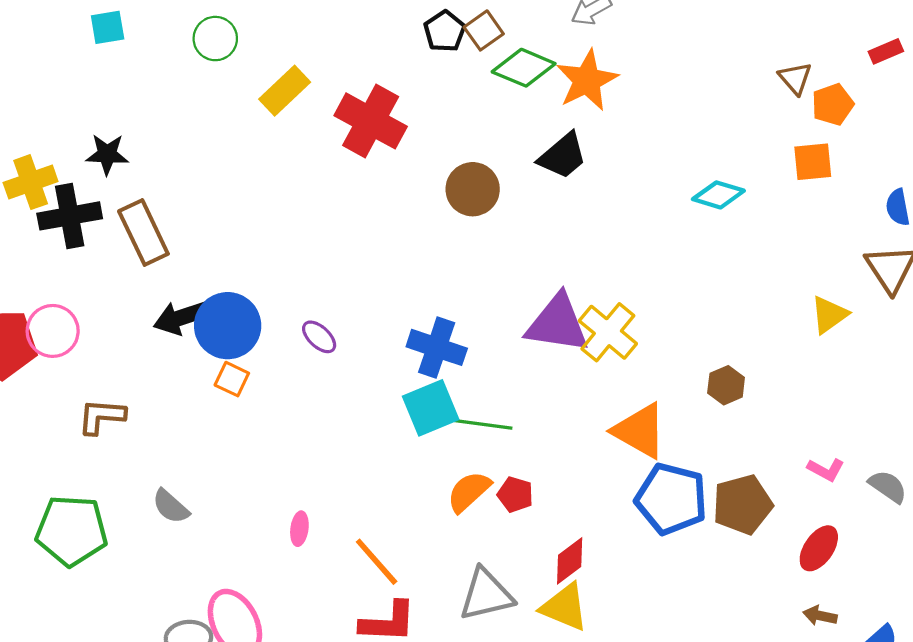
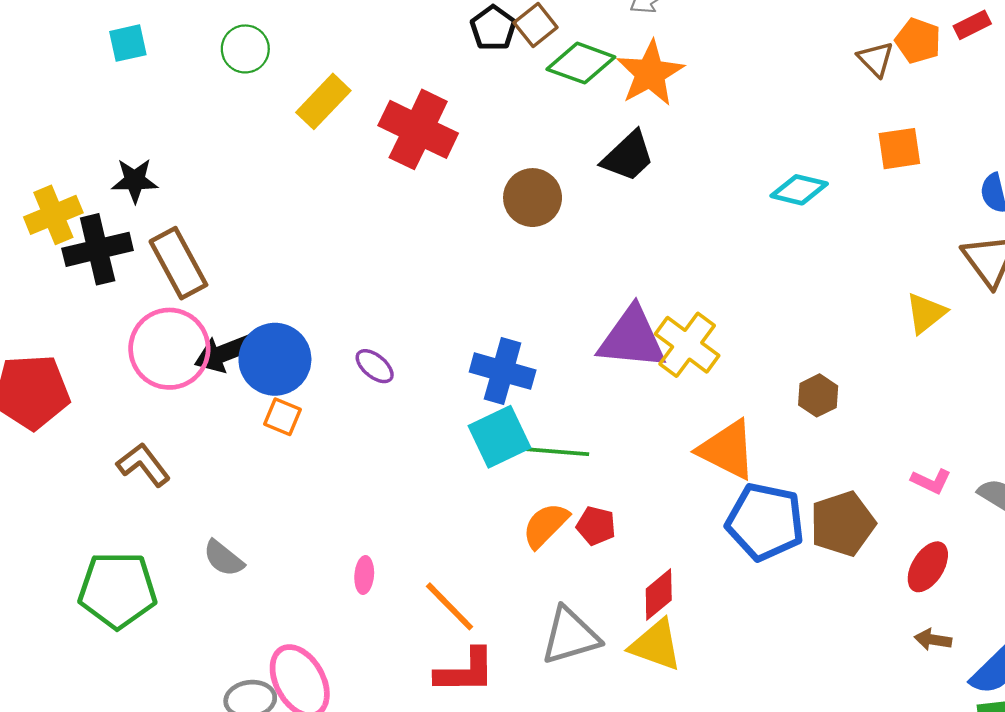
orange pentagon: (833, 104) -> (918, 41), moved, turned -30
pink circle: (53, 331) -> (169, 349), moved, size x1.4
brown L-shape: (101, 416) -> (143, 465), turned 51

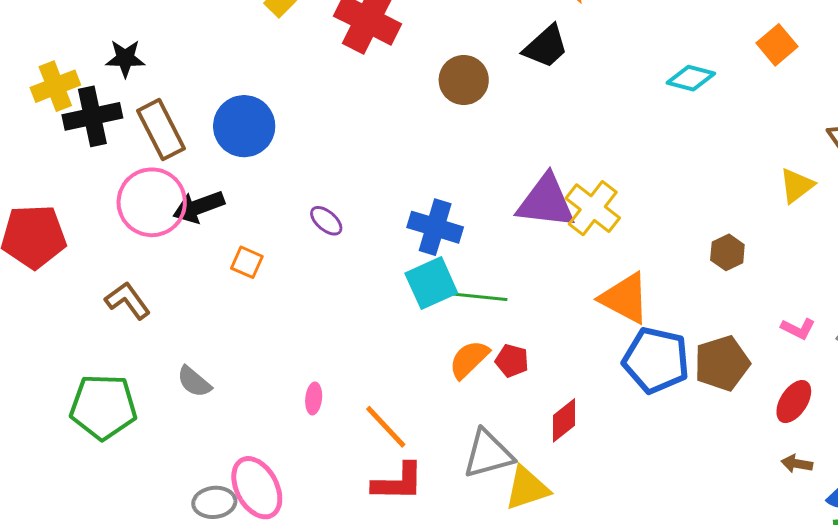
orange square: (899, 149) -> (777, 45), turned -33
blue circle: (275, 359) -> (244, 126), moved
brown hexagon: (818, 395) -> (727, 252), moved
yellow triangle: (656, 645) -> (527, 488), moved, turned -39

